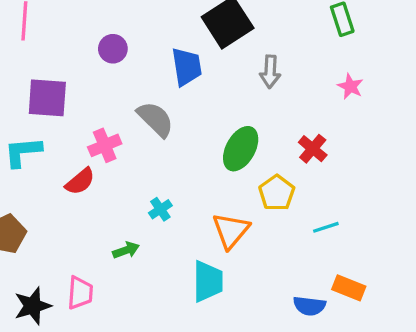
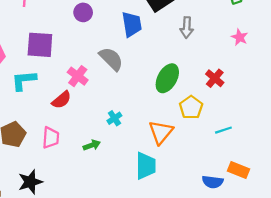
pink cross: (105, 145) -> (78, 76), turned -30
pink trapezoid: (80, 293) -> (51, 138), moved

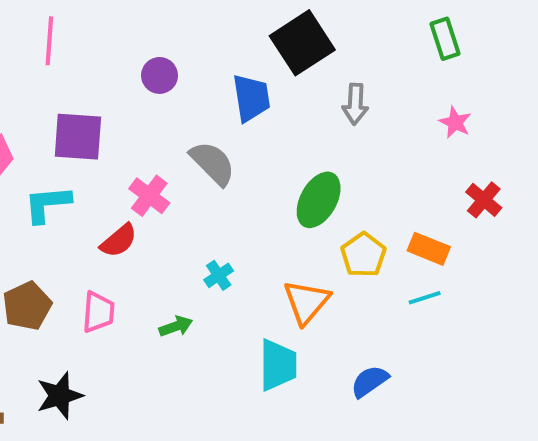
red cross: (215, 78) -> (484, 200), moved
orange rectangle: (239, 170) -> (429, 249), moved
blue semicircle: (213, 182) -> (370, 381), moved, turned 138

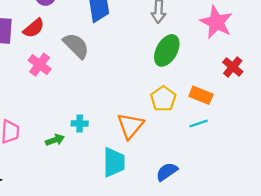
pink star: (455, 122) -> (216, 22), size x1.8
green ellipse: (319, 200) -> (167, 50), moved
red semicircle: (119, 241) -> (34, 28), moved
cyan cross: (219, 275) -> (80, 123), moved, turned 35

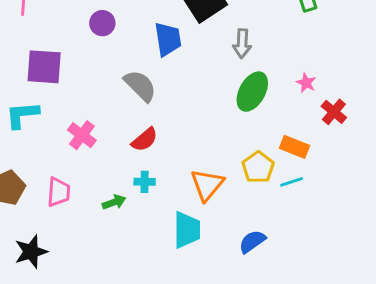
pink star: (216, 22) -> (306, 83), moved, size x0.5
red semicircle: (34, 28) -> (145, 140), moved
pink cross: (40, 65) -> (82, 135), moved
yellow pentagon: (163, 99) -> (258, 167), moved

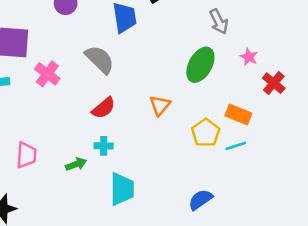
gray arrow: (242, 44) -> (219, 22), moved, turned -30
pink cross: (82, 135) -> (47, 74), moved
orange triangle: (207, 185) -> (160, 105), moved, size x0.7
cyan trapezoid: (187, 230) -> (122, 189), moved

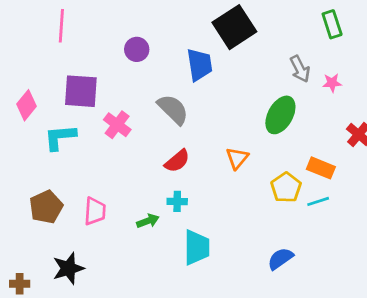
pink star: (249, 57) -> (332, 83), moved, turned -30

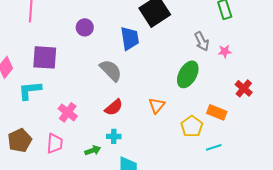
pink cross: (117, 125) -> (68, 112), moved
cyan line: (318, 201) -> (214, 147), moved

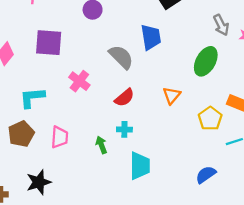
blue trapezoid: (130, 38) -> (151, 37), moved
cyan L-shape: (30, 90) -> (32, 98), moved
pink cross: (68, 112) -> (79, 81), moved
green arrow: (93, 150) -> (101, 145), turned -91

